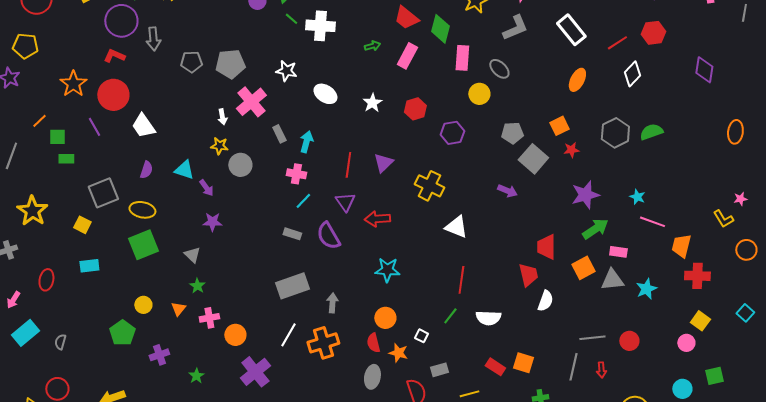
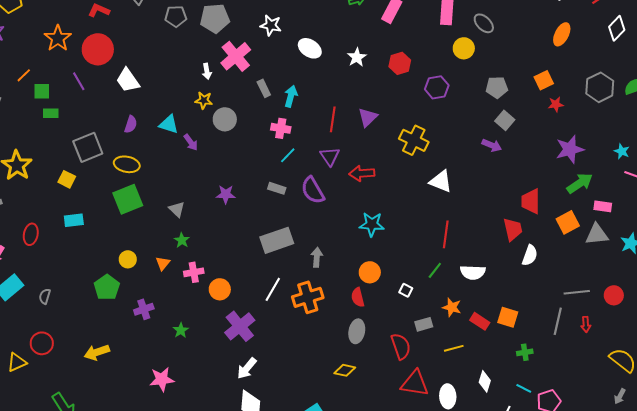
gray square: (533, 159) -> (505, 120), moved, size x0.7
purple star: (212, 222) -> (226, 194), moved
orange star: (398, 353) -> (452, 307), moved

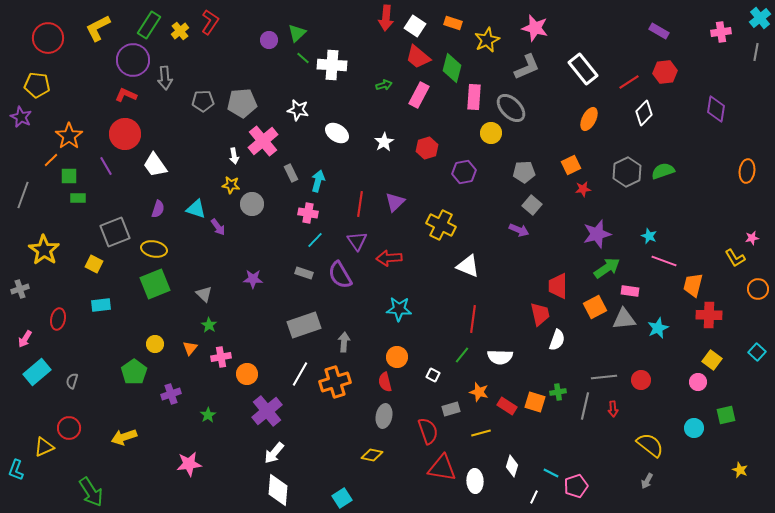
gray ellipse: (484, 23) -> (511, 108), size x1.4
orange star: (58, 38) -> (69, 136), moved
green cross: (525, 352) -> (558, 392), moved

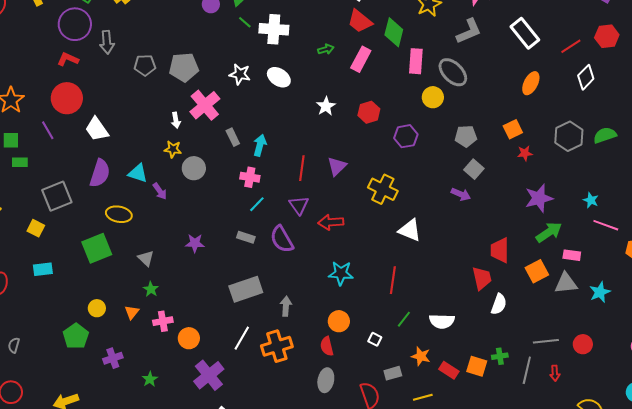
white ellipse: (337, 133) -> (279, 77), moved
purple semicircle: (158, 209) -> (100, 173), size x1.6
yellow ellipse: (154, 249) -> (119, 214), moved
red line: (473, 319) -> (393, 280), moved

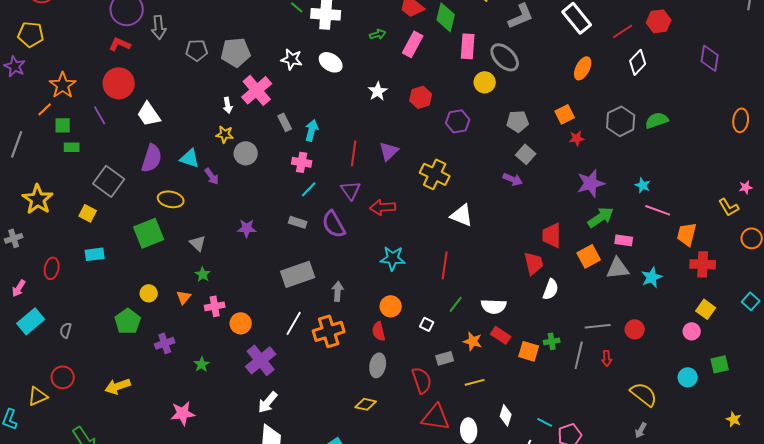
gray square: (57, 196) -> (109, 181), turned -32
red rectangle: (449, 370) -> (501, 335), moved

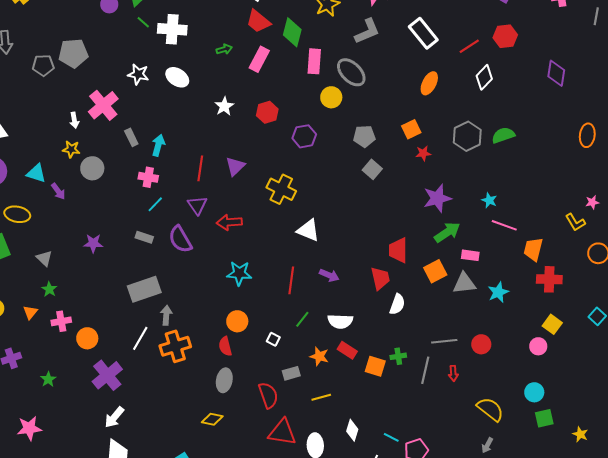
gray pentagon: (236, 52) -> (73, 53), moved
purple arrow: (513, 179) -> (329, 275), moved
gray arrow: (338, 291) -> (166, 315), moved
green square: (720, 364) -> (544, 418), moved

